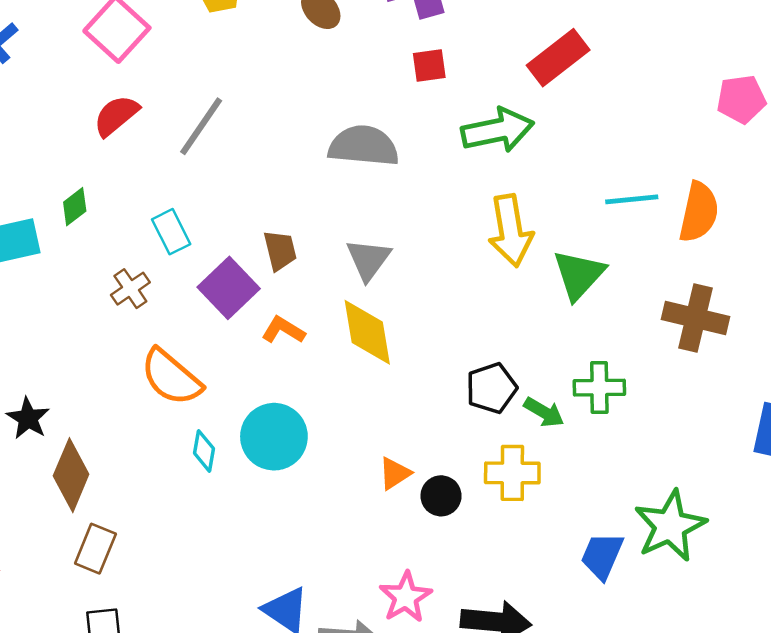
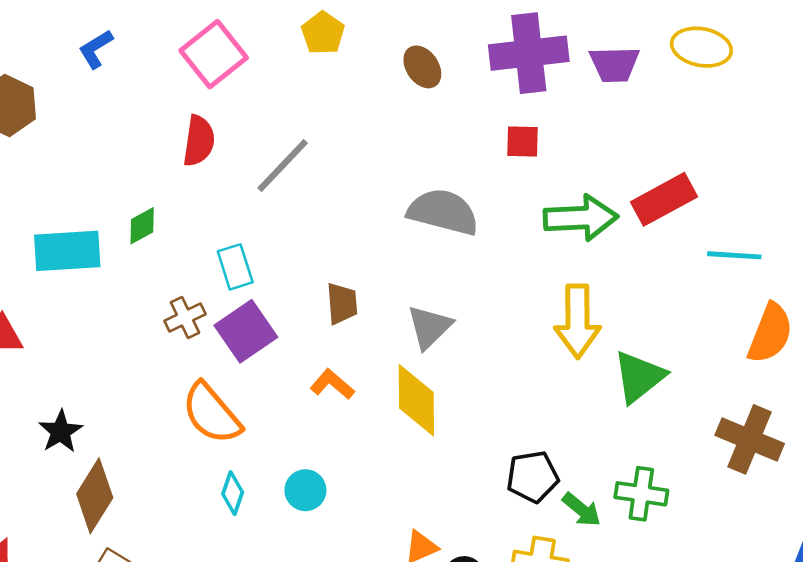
red rectangle: (558, 58) -> (664, 199), moved
red semicircle: (116, 116) -> (199, 141), turned 129
cyan line: (632, 199) -> (734, 255), moved
purple square: (229, 288) -> (246, 331), moved
cyan circle: (274, 437) -> (305, 490), size x0.6

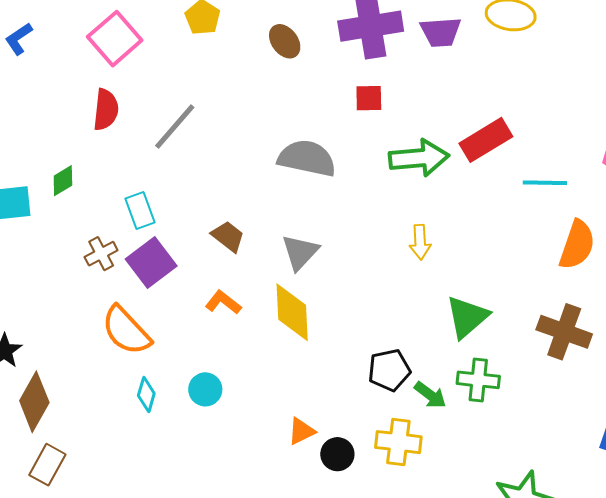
brown trapezoid: (342, 303) -> (228, 236), turned -45
yellow arrow: (577, 321) -> (420, 242), size x0.6
green triangle: (639, 377) -> (467, 317), moved

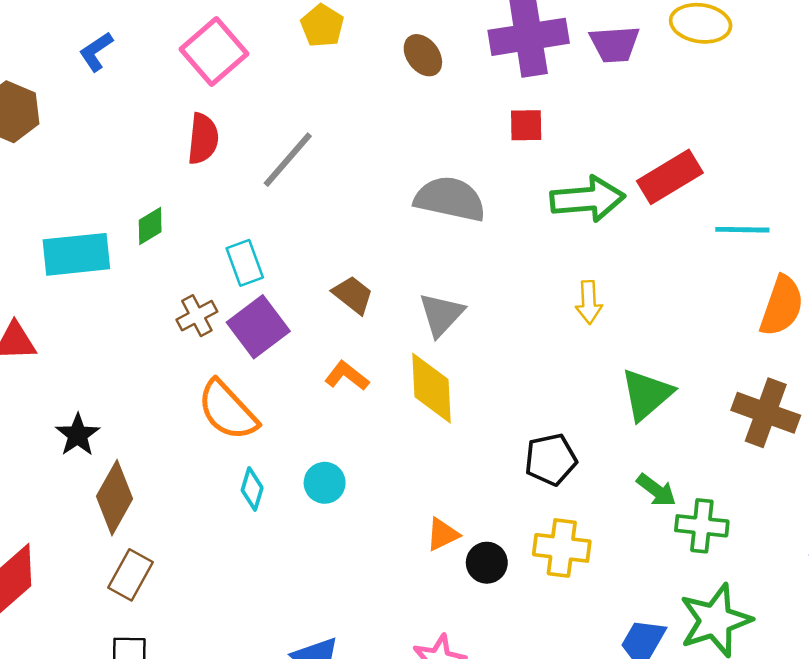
green cross: (478, 380) -> (702, 526), moved
green arrow: (430, 395) -> (656, 490), moved

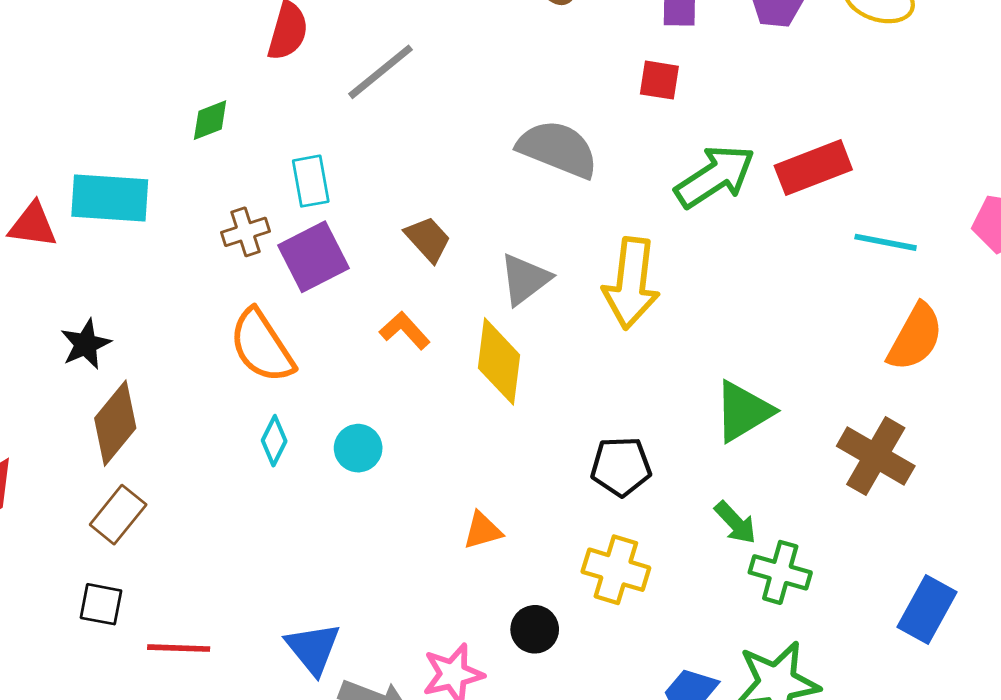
green arrow: (588, 199) -> (715, 176), turned -38
cyan rectangle: (76, 254) -> (110, 198), moved
yellow arrow: (589, 302) -> (631, 283), moved, size x1.8
black circle: (487, 563) -> (535, 629), moved

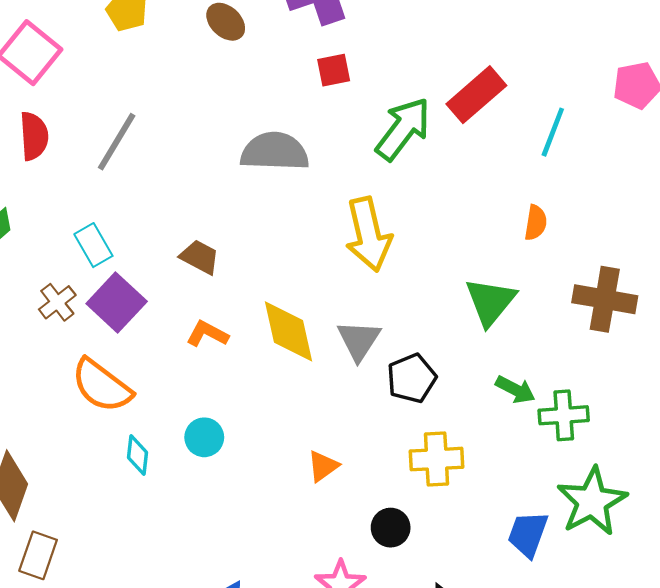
cyan line: (886, 242) -> (553, 132), turned -60
gray triangle: (525, 279) -> (359, 340), moved
orange semicircle: (915, 337) -> (536, 223), moved, size x0.6

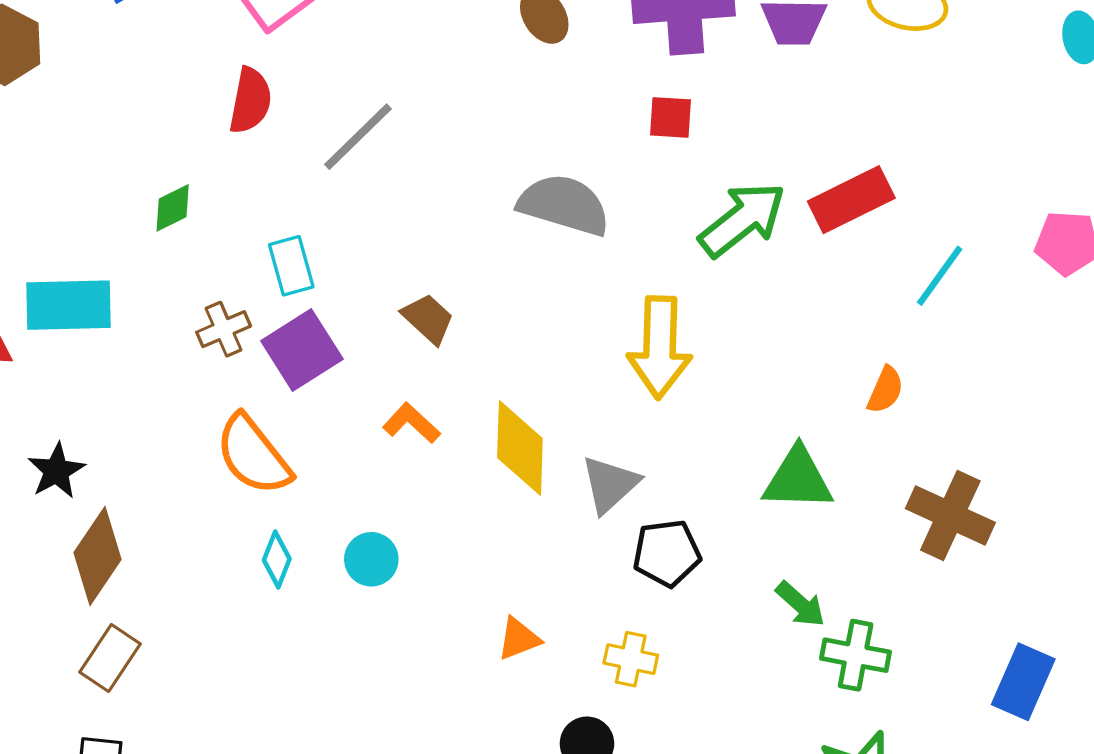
green triangle: (490, 302) -> (798, 479), turned 38
yellow cross: (436, 459) -> (631, 659), moved, size x0.7

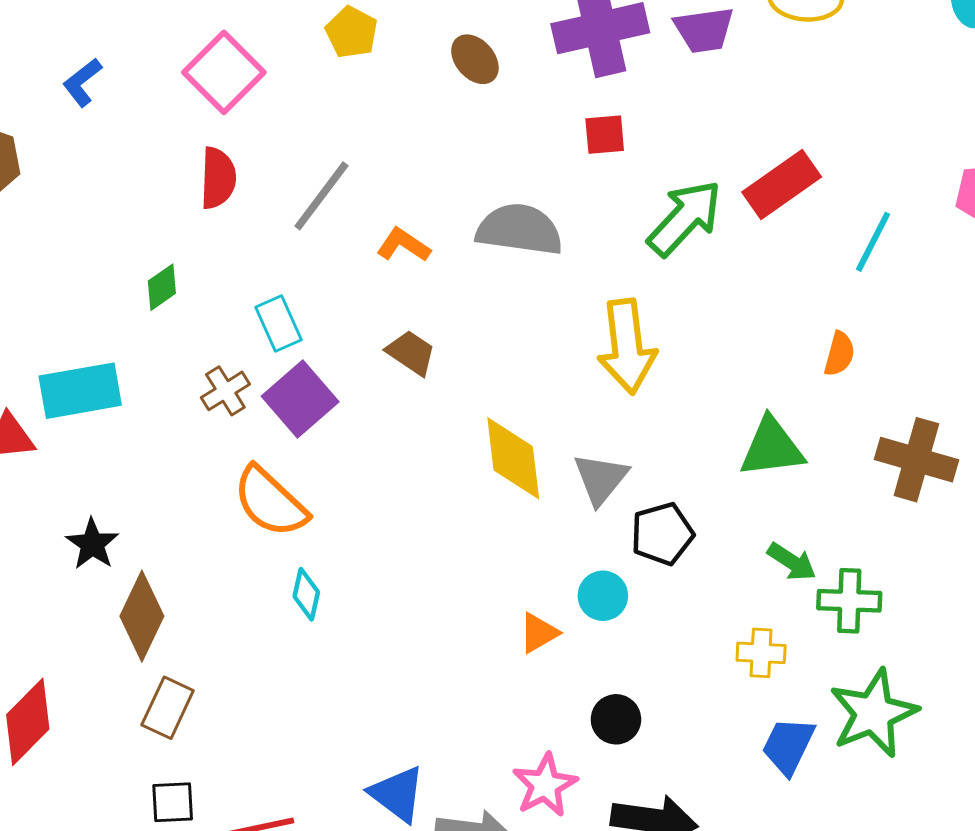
orange L-shape: (411, 423) -> (403, 245), moved
cyan circle: (371, 559) -> (603, 596), moved
yellow cross: (631, 659) -> (761, 653), moved

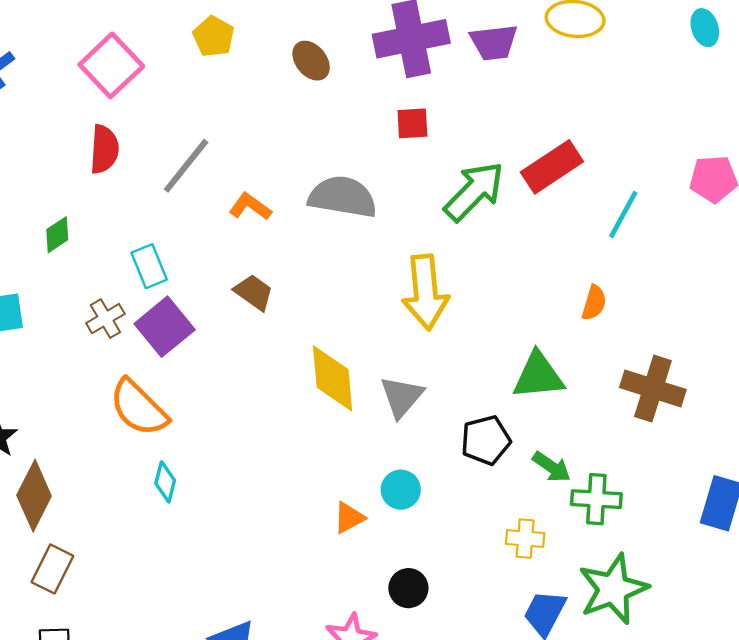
black pentagon: (662, 534) -> (486, 440), moved

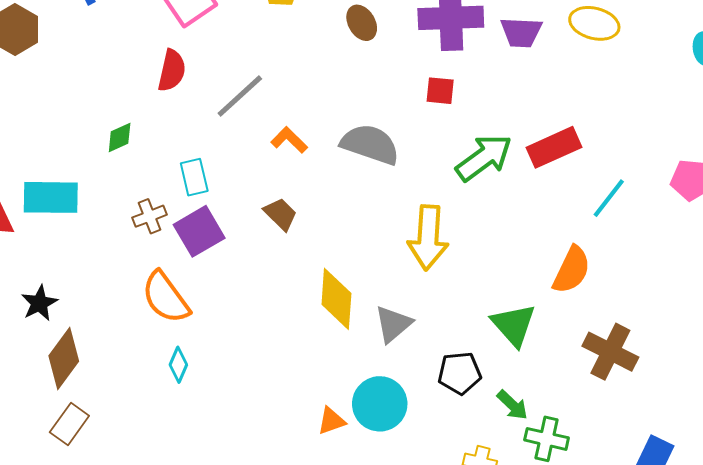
orange semicircle: (594, 303) -> (572, 270), size x1.6
green triangle: (538, 376) -> (514, 325), turned 45
cyan circle: (401, 490) -> (380, 404), size x1.6

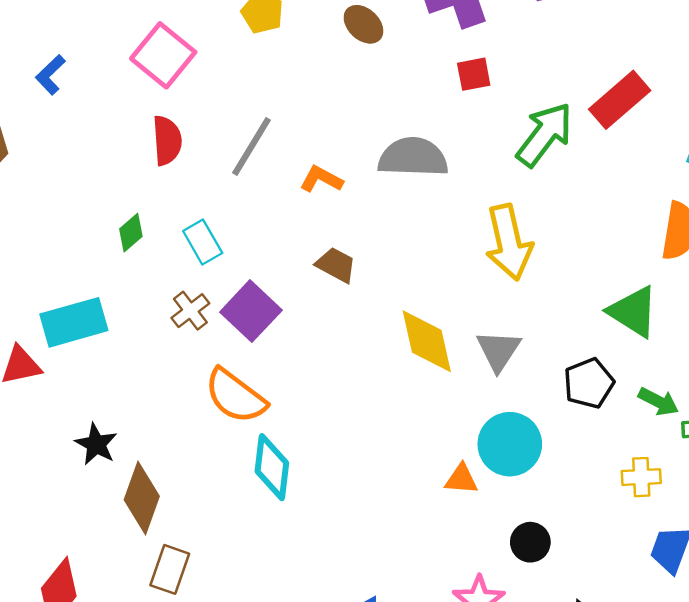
cyan rectangle: (194, 177) -> (203, 242), moved
cyan diamond: (178, 365) -> (272, 467), size x1.6
orange triangle: (331, 421) -> (461, 479), turned 40

